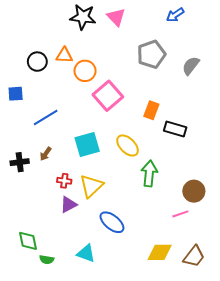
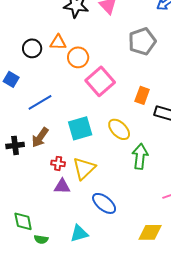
blue square: (16, 94) -> (11, 79), turned 35
brown arrow: (46, 154) -> (40, 137), size x1.5
purple triangle: (68, 205) -> (62, 186), turned 30
cyan triangle: (86, 253) -> (79, 233), turned -36

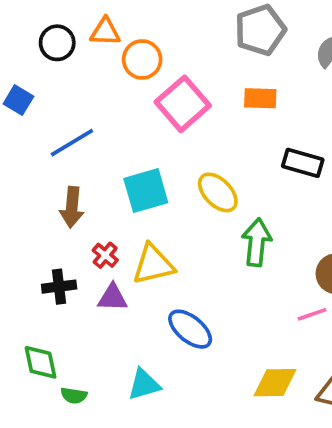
orange rectangle: (142, 95) -> (260, 98), moved, turned 72
brown arrow: (40, 137) -> (72, 207), turned -30
black cross: (15, 145) -> (59, 287), moved
red cross: (58, 163) -> (105, 255), turned 32
yellow triangle: (84, 168) -> (153, 264), turned 30

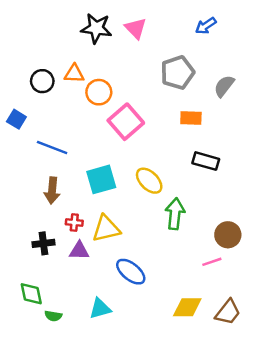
orange rectangle: (260, 98) -> (191, 118), moved
blue line: (72, 143) -> (52, 147), turned 52
red cross: (105, 255) -> (74, 222), turned -35

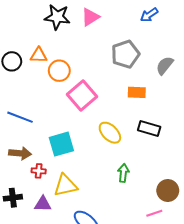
pink triangle: (136, 28) -> (90, 17), turned 42
yellow ellipse: (149, 181) -> (110, 133), moved
brown arrow: (52, 191) -> (20, 153), turned -90
green arrow: (175, 214) -> (123, 173), size x0.7
red cross: (74, 222) -> (39, 171), moved

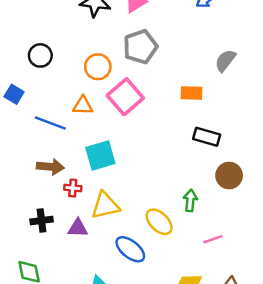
gray pentagon: (125, 54) -> (140, 47), moved
orange triangle: (39, 55) -> (83, 105), moved
yellow ellipse: (110, 133) -> (159, 222), moved
green arrow: (123, 173) -> (190, 201), moved
brown circle: (168, 191) -> (229, 176), moved

